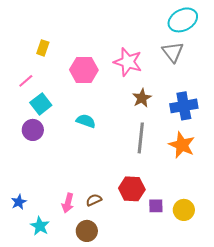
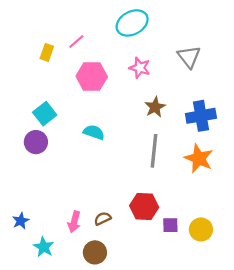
cyan ellipse: (183, 20) -> (132, 23), moved
pink star: (128, 62) -> (140, 68), size x0.7
pink line: (26, 81) -> (76, 42), moved

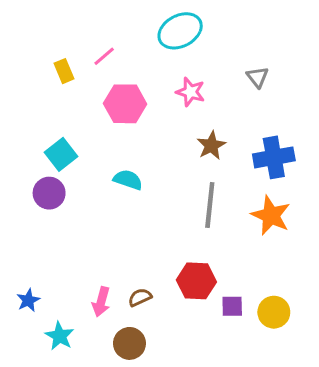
yellow rectangle: (47, 52) -> (64, 71), turned -42
gray triangle: (189, 57) -> (257, 77), size x0.7

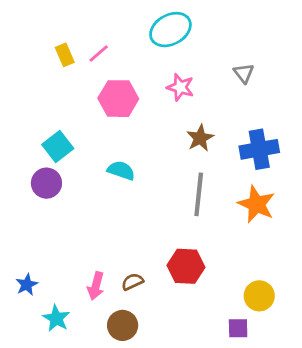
yellow rectangle: (64, 71) -> (65, 55), moved
purple square: (232, 306) -> (238, 328), moved

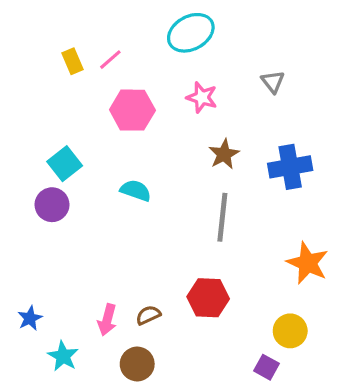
orange star: (256, 204) -> (308, 263), moved
purple square: (238, 328) -> (267, 367), turned 30

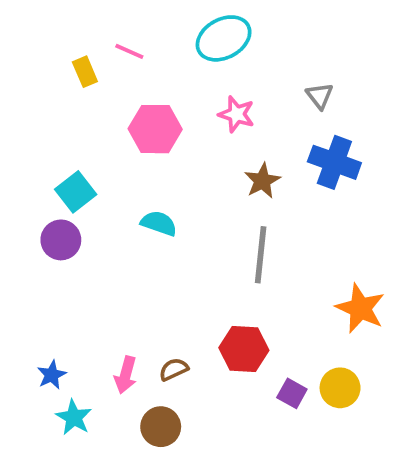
pink line: (110, 60) -> (129, 51), moved, turned 65
blue cross: (290, 167) -> (334, 162), moved, turned 30
blue star: (30, 318) -> (52, 375), moved
purple square: (267, 367) -> (292, 393), moved

